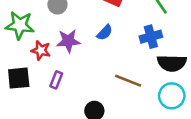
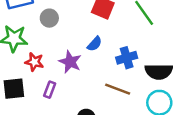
blue cross: (151, 37) -> (127, 58), moved
purple star: (68, 41) -> (70, 62), moved, turned 30

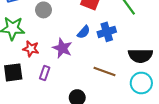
blue cross: (127, 58) -> (107, 32), moved

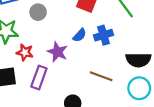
purple rectangle: (45, 73) -> (39, 77), size x1.5

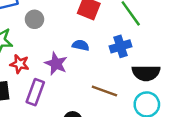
blue semicircle: (80, 35) -> (81, 45), turned -120
blue cross: (104, 35) -> (121, 46), moved

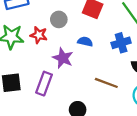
gray circle: (34, 19) -> (59, 19), moved
red star: (20, 64) -> (39, 35), moved

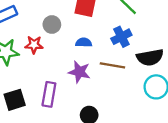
purple star: (63, 58) -> (79, 72), moved
brown line: (106, 83) -> (112, 65), moved

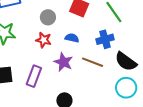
red star: (34, 45) -> (44, 40), moved
black semicircle: (150, 57) -> (126, 62), turned 35

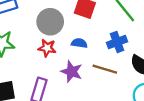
gray circle: (48, 17) -> (50, 22), size x1.5

